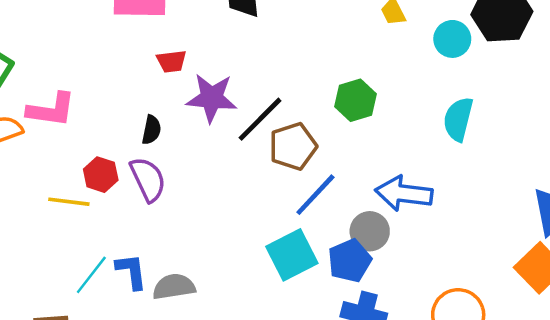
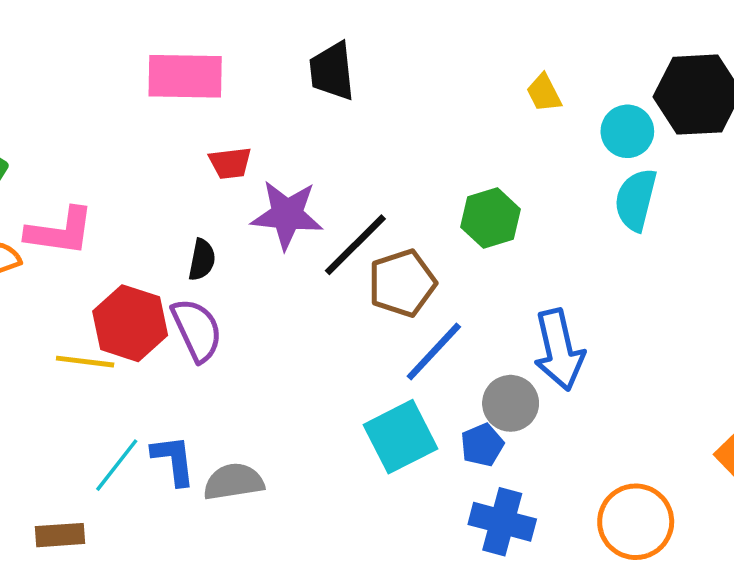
cyan semicircle: (458, 119) -> (636, 200), moved
red hexagon: (101, 175) -> (130, 323), size x1.5
blue arrow: (404, 193) -> (559, 350), turned -110
blue pentagon: (350, 261) -> (482, 445), size x0.7

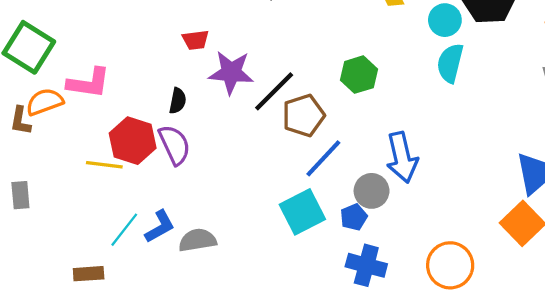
blue L-shape: (173, 460) -> (160, 227), turned 68

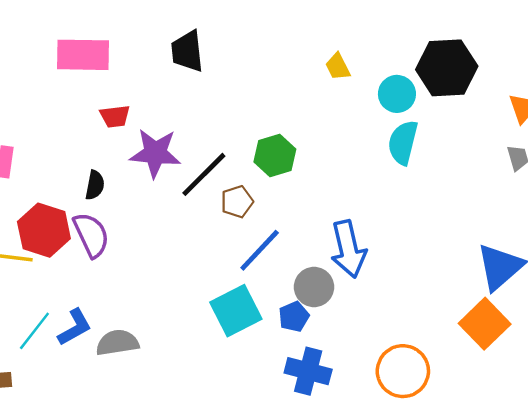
green hexagon: (359, 75) -> (275, 156), moved
brown pentagon: (303, 115) -> (237, 202), size x0.7

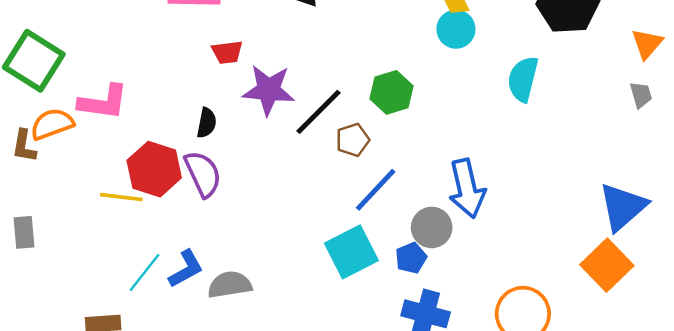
cyan circle: (397, 94) -> (456, 29), moved

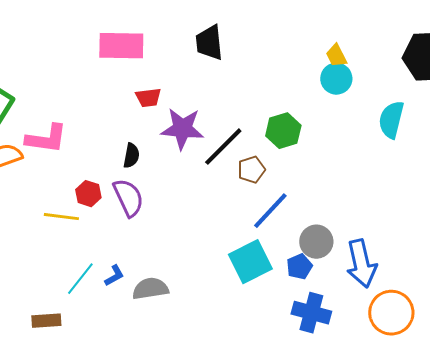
red hexagon: (154, 169) -> (88, 194), size x0.6
blue arrow: (467, 189) -> (361, 264), moved
blue L-shape: (186, 269) -> (114, 276), size x0.7

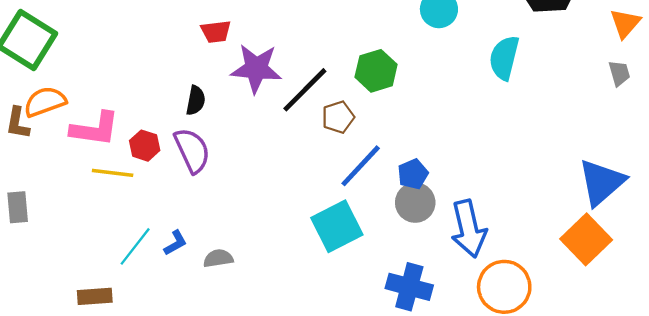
pink L-shape: (46, 139) -> (95, 129), moved
blue pentagon: (299, 267) -> (413, 174), moved
gray semicircle: (150, 289) -> (218, 258), size x0.7

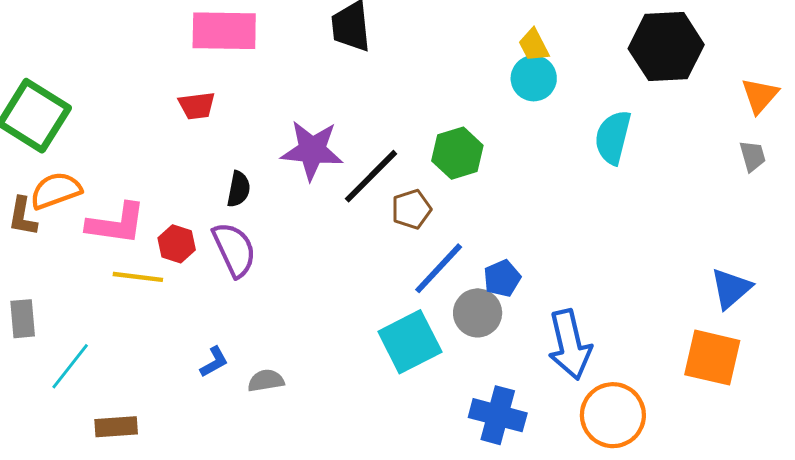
red trapezoid: (216, 32) -> (197, 106), moved
blue triangle: (602, 182) -> (731, 288), size x0.7
gray circle: (415, 203) -> (478, 313), moved
orange square: (586, 239) -> (712, 358), turned -33
cyan line: (135, 246) -> (70, 366), moved

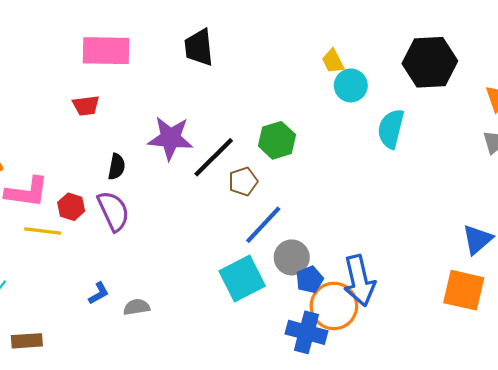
cyan circle: (534, 78) -> (351, 85), moved
blue pentagon: (502, 278) -> (310, 280), moved
orange circle: (613, 415) -> (334, 306), moved

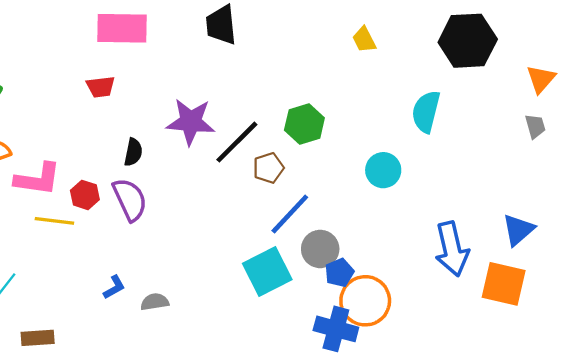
cyan circle: (351, 85) -> (383, 170), moved
blue arrow: (359, 281) -> (452, 249), moved

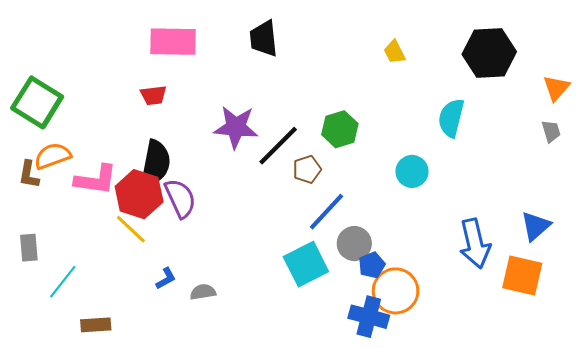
black semicircle: (133, 152) -> (156, 163), moved, size x1.8
red hexagon: (85, 195) -> (139, 194), size x1.8
yellow line: (54, 221) -> (131, 229), moved, turned 36

